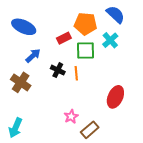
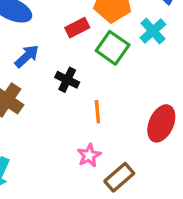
green square: (86, 51) -> (113, 48), turned 36
orange line: (76, 73) -> (97, 112), moved

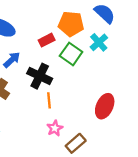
black cross: (67, 80) -> (40, 76), size x1.5
orange line: (97, 112) -> (49, 100), moved

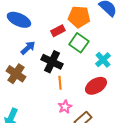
cyan cross: (99, 42) -> (103, 60), moved
red ellipse: (105, 106) -> (96, 86), moved, turned 35

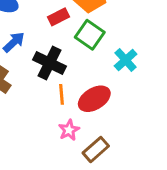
red ellipse: (96, 86) -> (94, 99), moved

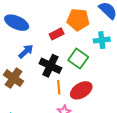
green square: (90, 35) -> (78, 59), moved
cyan cross: (126, 60) -> (102, 40), moved, turned 35

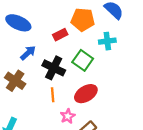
orange line: (59, 87) -> (53, 95), moved

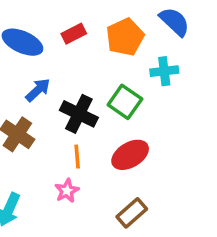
orange pentagon: (83, 20) -> (125, 37), turned -30
red rectangle: (60, 35) -> (74, 34), moved
pink star: (68, 116) -> (67, 191), moved

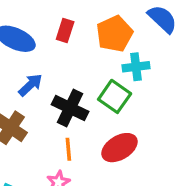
red rectangle: (74, 34) -> (65, 30), turned -45
cyan cross: (164, 71) -> (136, 67), moved

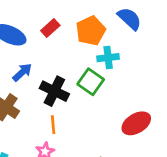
red rectangle: (65, 30) -> (50, 28), turned 30
red ellipse: (119, 148) -> (136, 123), moved

